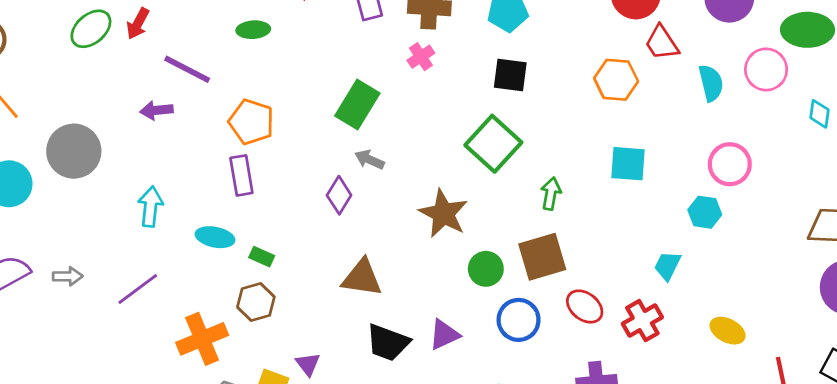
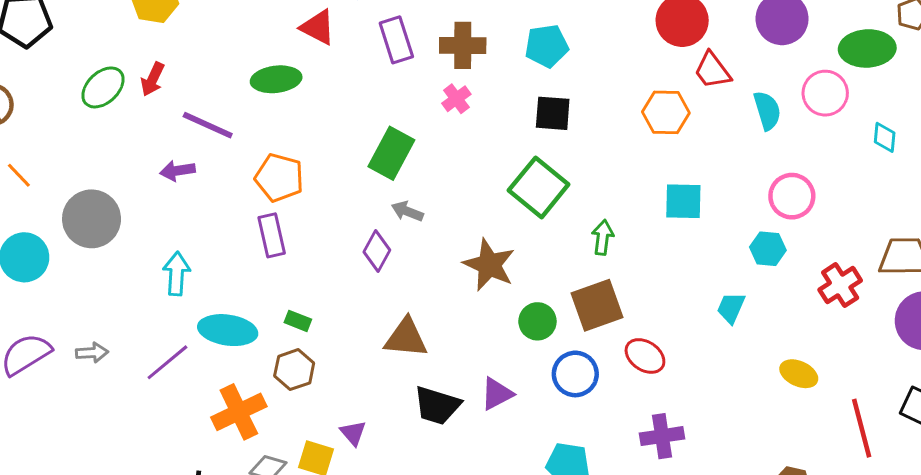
green ellipse: (253, 30) -> (276, 79), size x1.4
cyan ellipse: (215, 237) -> (228, 330), moved, size x1.4
red cross: (642, 321) -> (840, 285), moved

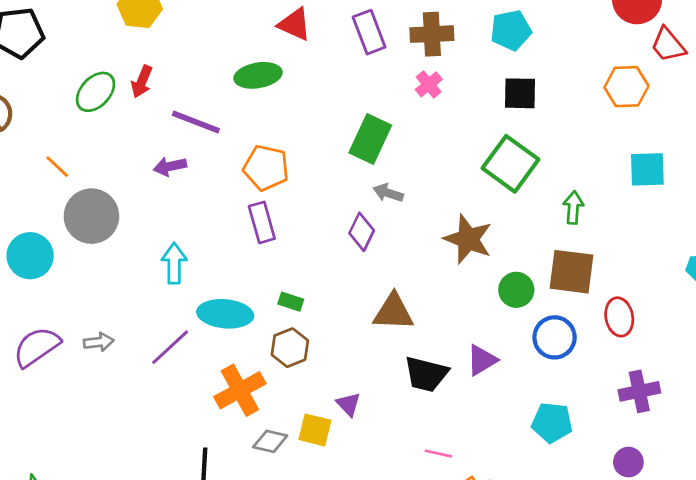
orange line: (19, 175) -> (57, 167), moved
brown square: (597, 305) -> (572, 272), turned 30
red ellipse: (645, 356) -> (619, 317), turned 48

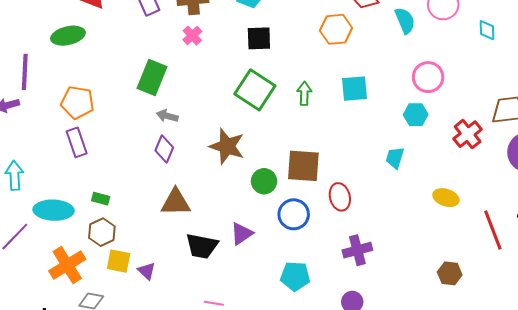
purple line: (196, 122) -> (25, 72), turned 75
green arrow: (573, 207) -> (304, 93), moved
purple diamond: (362, 232) -> (164, 149), moved
yellow square: (315, 430) -> (119, 261), moved

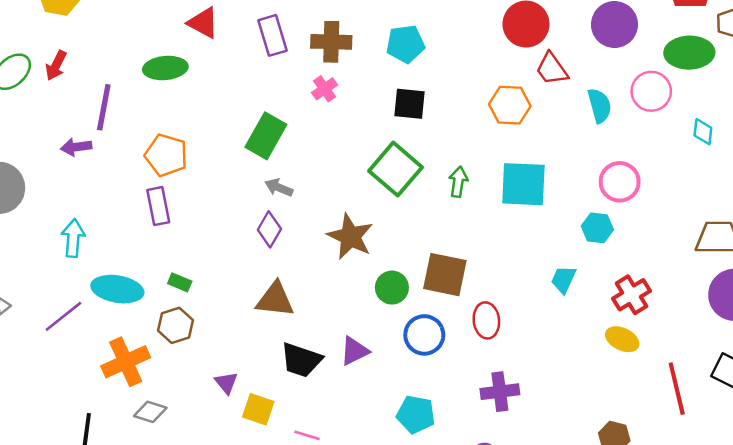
cyan square: (354, 89) -> (523, 184), size x1.4
red cross: (468, 134) -> (631, 295), moved
yellow square: (119, 261) -> (258, 409), moved

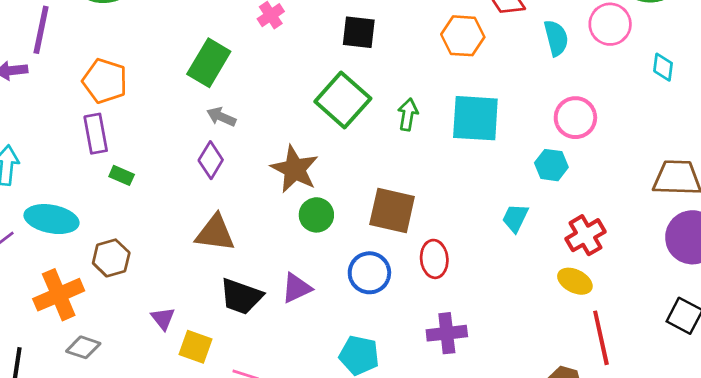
green rectangle: (180, 282) -> (122, 175), moved
green circle: (392, 288) -> (316, 215), moved
red line: (677, 389) -> (601, 338), moved

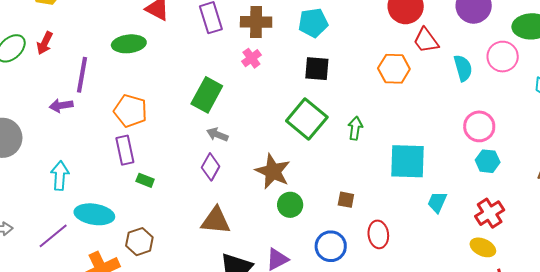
cyan square: (475, 118) -> (408, 161), moved
cyan hexagon: (551, 165) -> (488, 161), moved
brown square: (392, 211) -> (346, 200), size x0.5

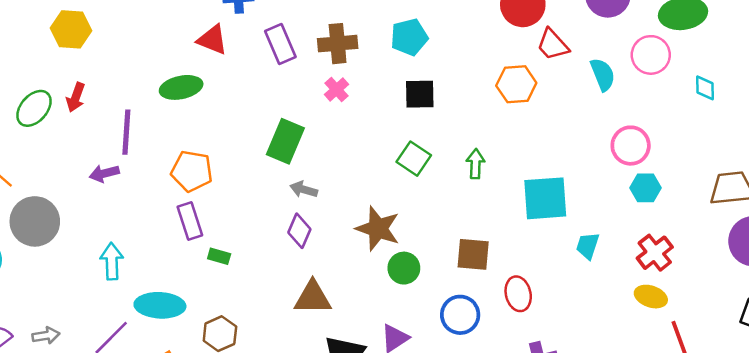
green square: (307, 119) -> (414, 159), size x0.7
brown square: (346, 200) -> (473, 254), size x1.6

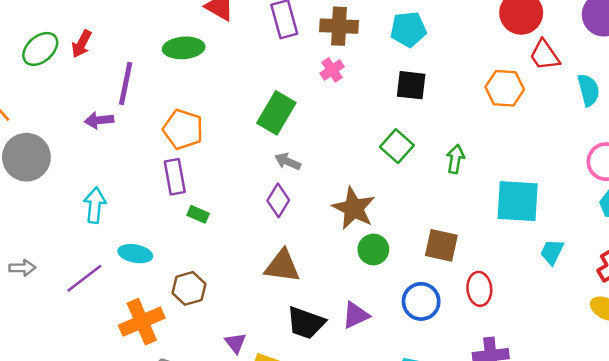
cyan ellipse: (160, 305) -> (135, 254), size x0.7

